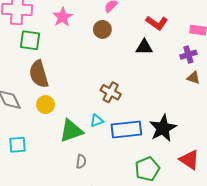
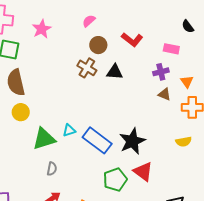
brown circle: (102, 29) -> (98, 45), moved
black triangle: (144, 47) -> (115, 72), moved
brown cross: (111, 92) -> (87, 68), moved
blue rectangle: (126, 129) -> (97, 140), turned 40
red triangle: (189, 160) -> (143, 172), moved

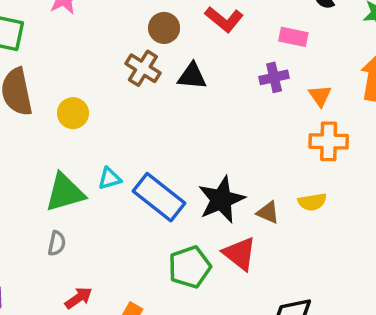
brown triangle: (164, 94) -> (268, 212), moved
yellow circle: (21, 112) -> (73, 113), moved
gray semicircle: (52, 169) -> (57, 243), moved

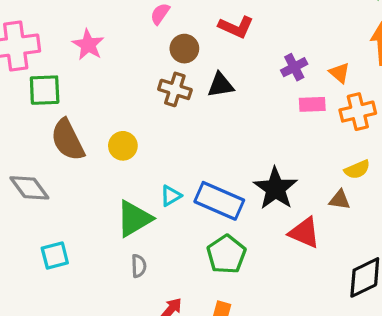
pink rectangle: (293, 37) -> (312, 104), moved
brown triangle: (268, 212) -> (340, 200), moved
green pentagon: (190, 267) -> (226, 254), moved

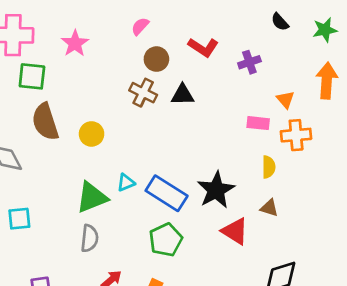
purple cross: (294, 67) -> (249, 62), moved
yellow semicircle: (357, 169) -> (269, 167), moved, turned -75
gray semicircle: (139, 266) -> (90, 238), size x1.4

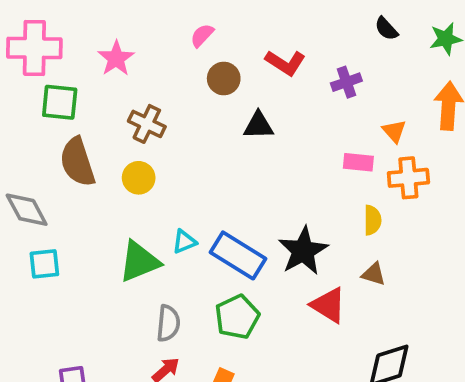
brown cross: (143, 93) -> (147, 124), moved
cyan square: (19, 219) -> (44, 264), moved
gray semicircle: (90, 238) -> (168, 323), moved

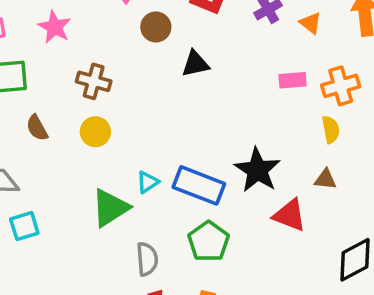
orange triangle: (394, 131) -> (311, 23), moved
brown semicircle: (77, 162) -> (37, 128), size x0.6
yellow semicircle: (372, 220) -> (331, 130), moved

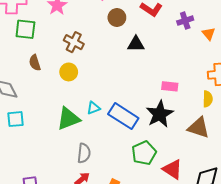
pink rectangle: (293, 80) -> (170, 86), moved
brown triangle: (325, 179) -> (199, 128), size x1.6
red triangle: (290, 215) -> (172, 169), moved
green pentagon: (209, 241) -> (144, 153), moved

